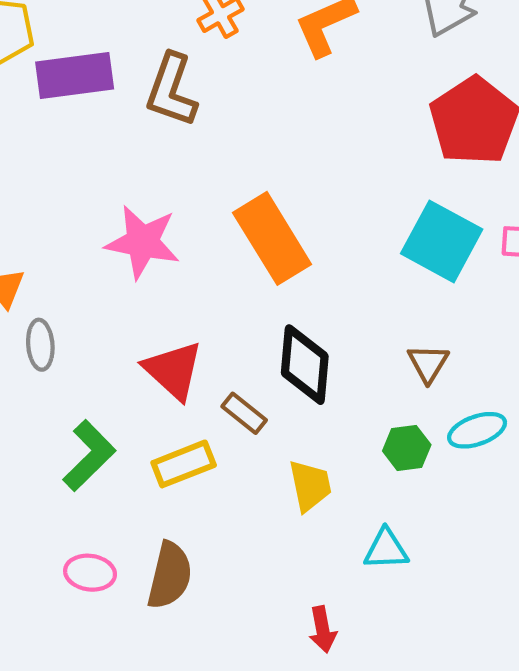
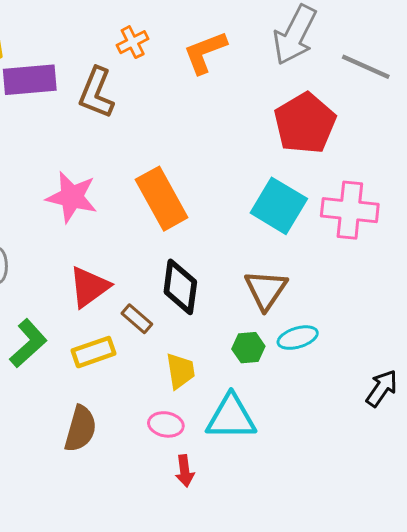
brown triangle: (428, 363) -> (266, 290), size x1.5
red triangle: (173, 370) -> (89, 287), turned 39
cyan triangle: (386, 549) -> (231, 417), size x1.6
pink ellipse: (90, 573) -> (166, 424), moved

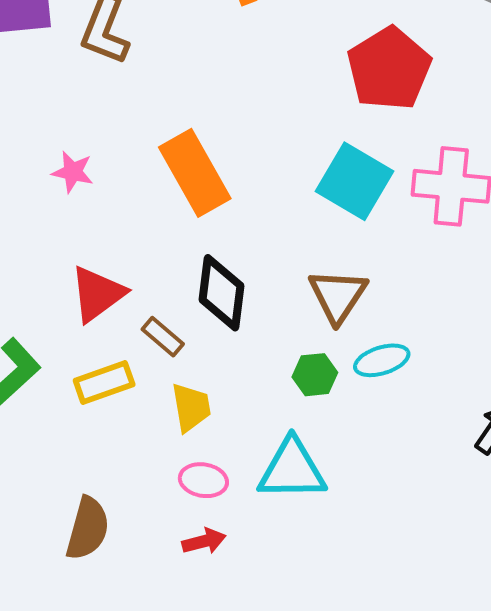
pink star: (72, 197) -> (73, 172), size x0.6
yellow trapezoid: (180, 371) -> (191, 407), moved
brown semicircle: (80, 429) -> (88, 528), moved
red arrow: (185, 471) -> (204, 541), moved, turned -96

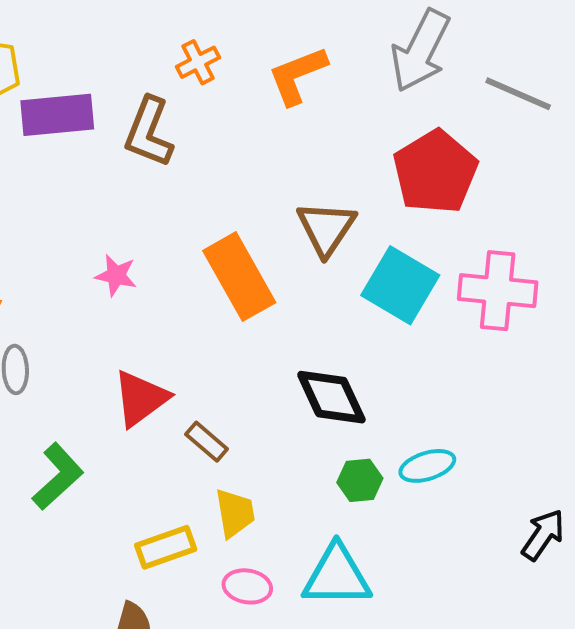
black diamond: (222, 293) -> (331, 397), moved, turned -32
brown triangle: (338, 296) -> (326, 228), moved
yellow rectangle: (104, 382) -> (166, 547), moved

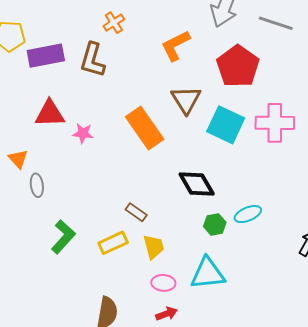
orange L-shape: (297, 75) -> (175, 45), moved
red triangle: (141, 398) -> (50, 114), moved, turned 40
yellow rectangle: (166, 547) -> (113, 243), moved

